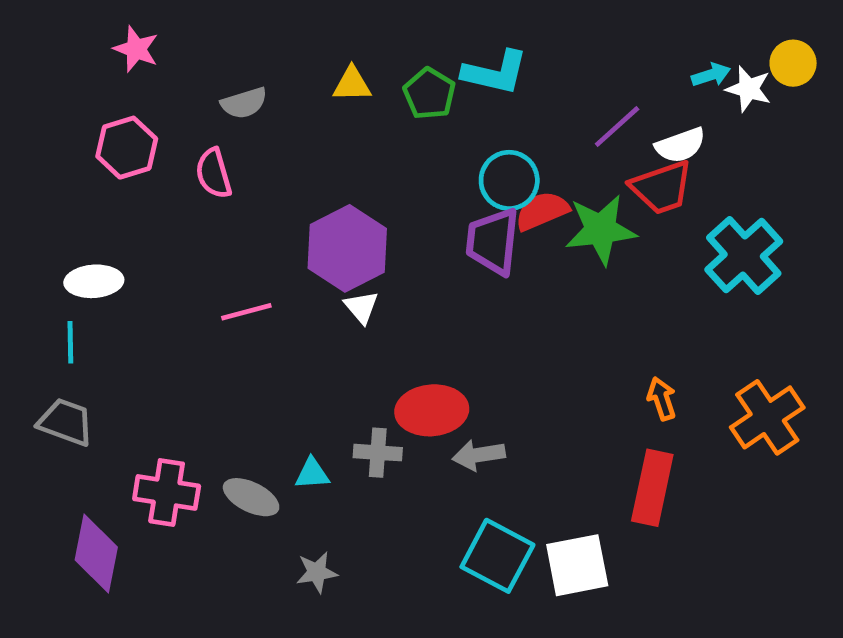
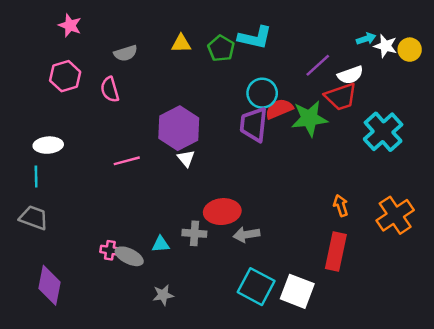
yellow circle: (793, 63) -> (410, 50), moved
pink cross: (167, 492) -> (110, 250), moved, size x0.6
white square: (577, 565) -> (297, 291), turned 32

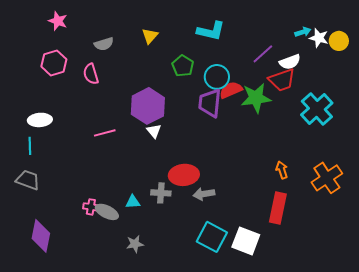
yellow triangle: (181, 44) -> (150, 36), turned -48
green pentagon: (221, 48) -> (183, 66), moved

